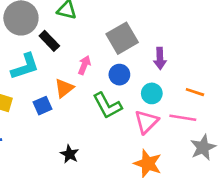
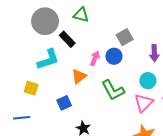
gray square: (122, 38) -> (125, 37), size x0.7
blue circle: (119, 75) -> (114, 56), moved
blue square: (43, 106) -> (64, 103), moved

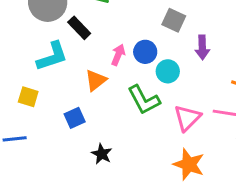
gray square: (125, 37) -> (174, 20), moved, turned -35
cyan circle: (148, 81) -> (168, 71), moved

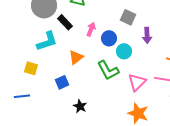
pink arrow: (118, 55) -> (91, 29), moved

